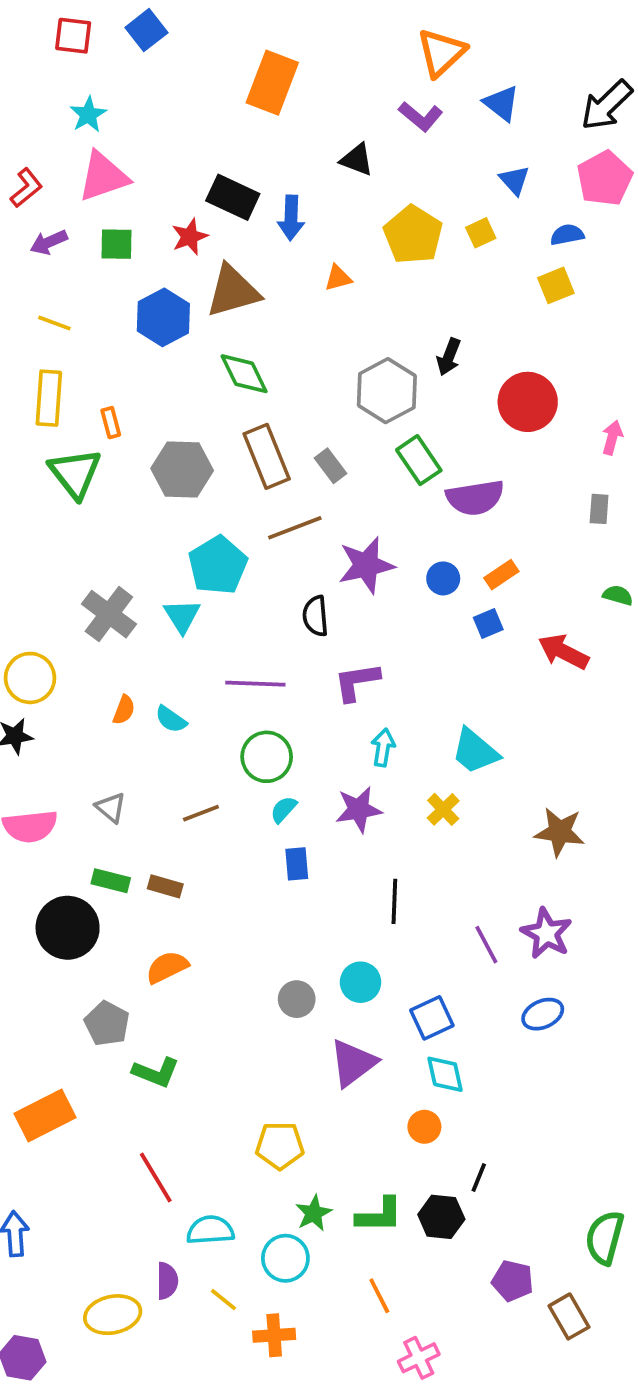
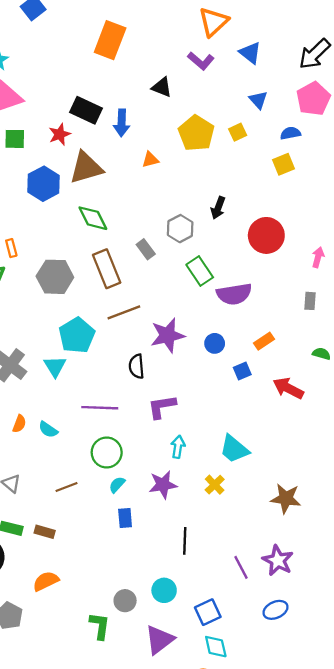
gray hexagon: (387, 391) -> (180, 229), size x0.7
gray rectangle: (330, 466) -> (146, 249), moved
orange rectangle: (501, 575) -> (264, 341), moved
green L-shape: (156, 1072) -> (100, 626), moved, turned -104

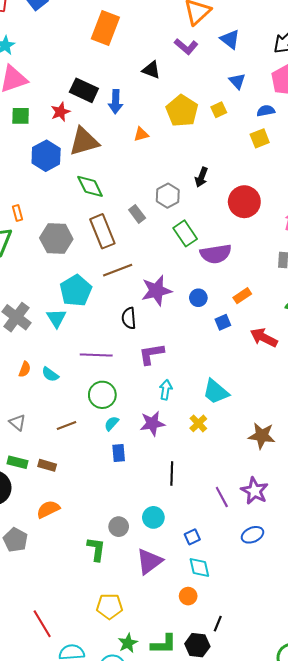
blue square: (208, 612) -> (192, 537), size x0.7

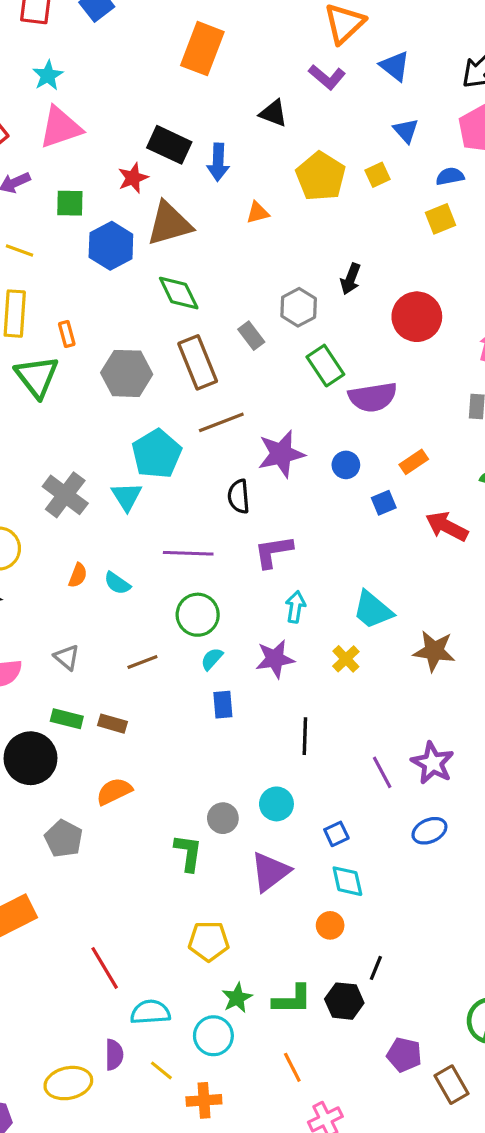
green square: (21, 116) -> (70, 203), moved
brown star: (262, 436) -> (434, 651), moved

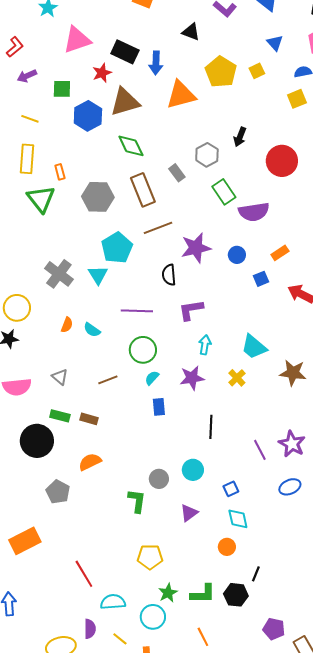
pink triangle: (60, 127) -> (77, 40), moved
orange triangle: (258, 213) -> (181, 95), size x2.0
purple triangle: (270, 872) -> (189, 513), size x0.7

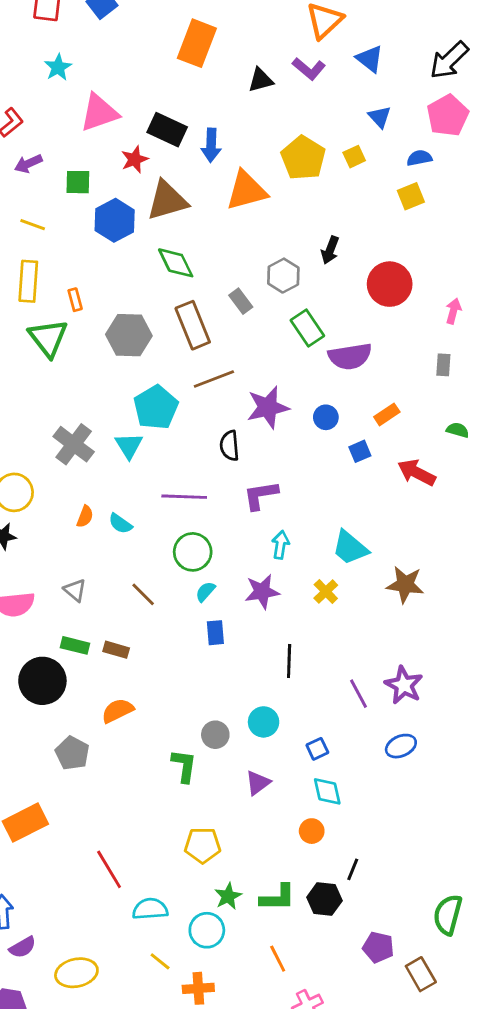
black triangle: (191, 32) -> (261, 80), moved, turned -36
brown line: (108, 380) -> (143, 594), turned 66
purple semicircle: (90, 629) -> (23, 947), moved, turned 60

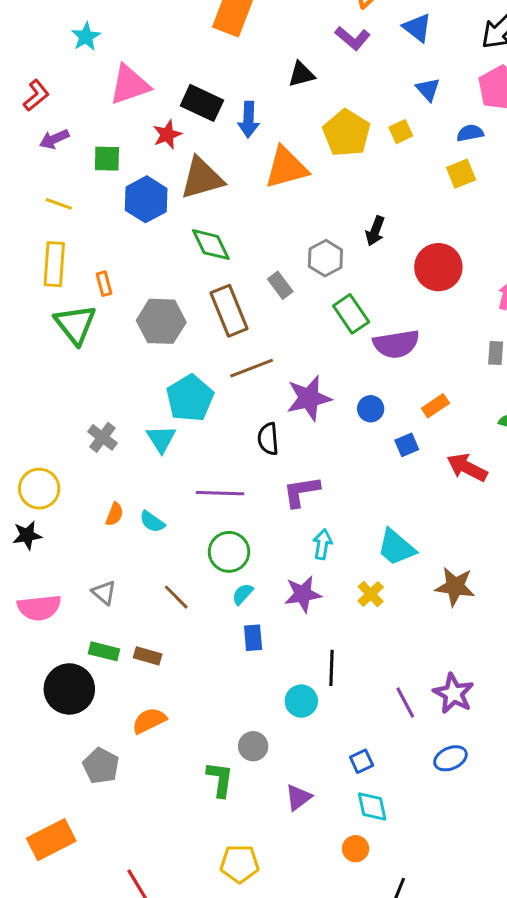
black triangle: (261, 80) -> (301, 74), moved
gray cross: (74, 444) -> (102, 437), size x0.7
cyan circle: (264, 722) -> (301, 701), moved

